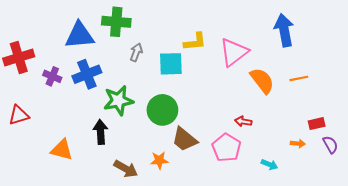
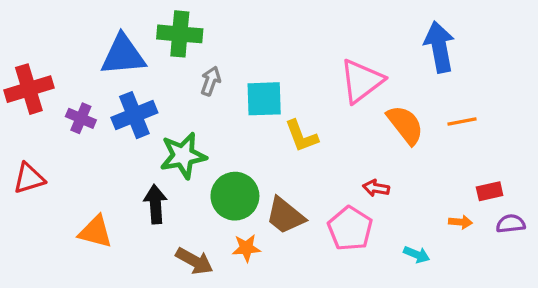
yellow L-shape: (195, 42) -> (301, 136), moved, turned 75
green circle: (162, 110) -> (235, 196), moved
purple semicircle: (330, 145) -> (511, 224), turned -66

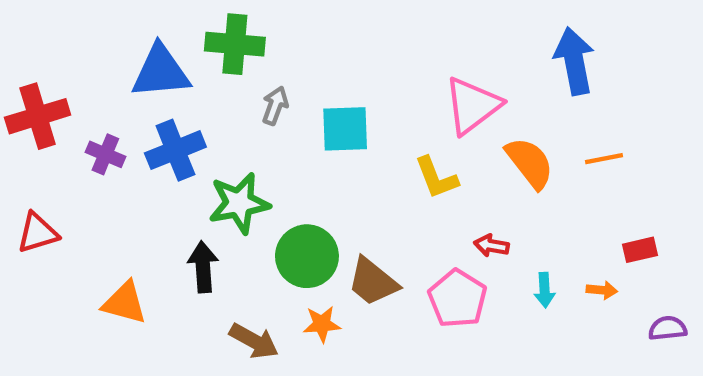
yellow L-shape: (301, 136) -> (436, 178), moved
purple semicircle: (511, 224) -> (668, 328), moved
cyan arrow: (417, 255) -> (545, 290), moved, turned 65

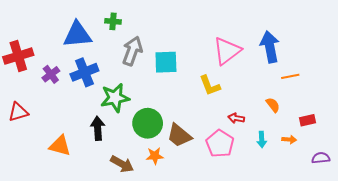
green cross: (235, 44) -> (113, 21), size x0.6
blue arrow: (574, 61) -> (270, 47), moved
gray arrow: (275, 106) -> (132, 51), size x1.6
purple cross: (105, 154) -> (51, 74), turned 30
orange semicircle: (530, 163) -> (273, 105), moved, size x0.6

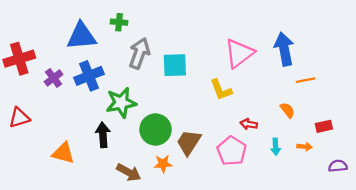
brown trapezoid: (179, 135) -> (189, 142), turned 84

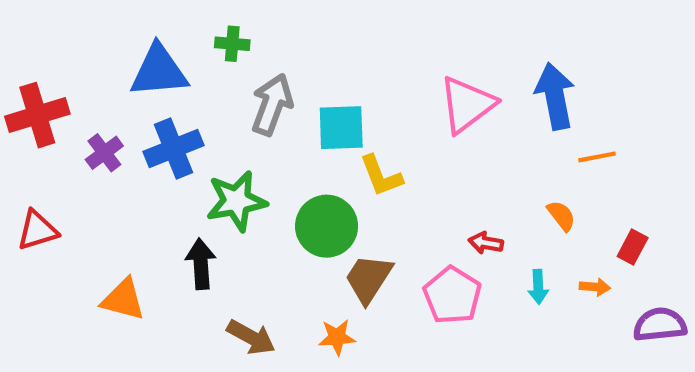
yellow L-shape: (221, 90) -> (381, 176), moved
red rectangle: (324, 126) -> (633, 247), turned -49
green circle: (155, 129) -> (327, 226), moved
orange star: (163, 164) -> (337, 337), moved
purple semicircle: (338, 166) -> (660, 325), size x1.4

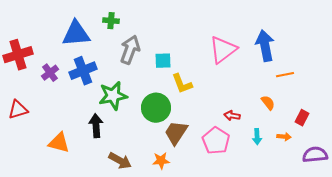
cyan square: (341, 128) -> (163, 61), size x0.7

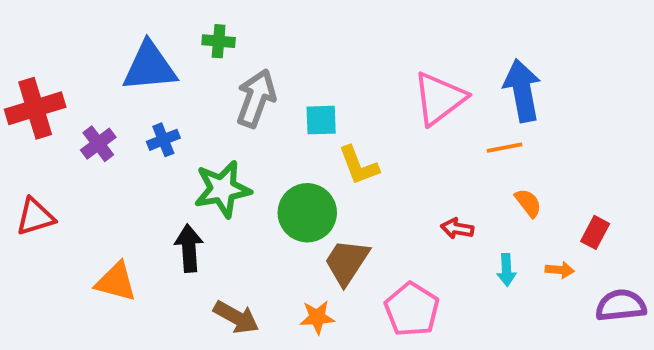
blue cross: (83, 71) -> (163, 140), size x0.6
orange line: (285, 75) -> (504, 148), moved
pink pentagon: (216, 141) -> (412, 309), moved

